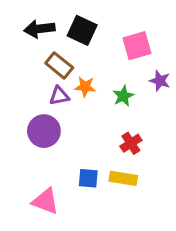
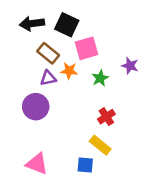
pink square: (137, 46) -> (87, 48), moved
blue square: (88, 178) -> (85, 165), moved
yellow rectangle: (123, 178) -> (100, 145), turned 30

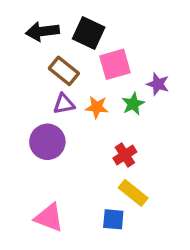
purple star: (130, 66) -> (158, 84), moved
orange star: (69, 71) -> (97, 107), moved
red cross: (106, 117) -> (125, 155), moved

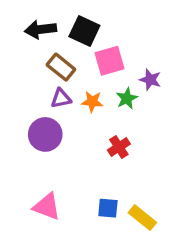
yellow rectangle: (133, 193) -> (142, 218), moved

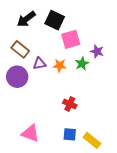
black arrow: (41, 29) -> (26, 19), turned -30
brown rectangle: (61, 67) -> (20, 49), moved
purple circle: (45, 134) -> (17, 77), moved
red cross: (119, 147) -> (70, 104), moved, turned -32

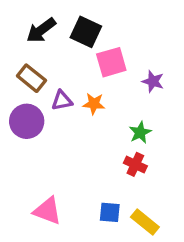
green star: (82, 64) -> (140, 132), moved
red cross: (70, 104) -> (135, 164), moved

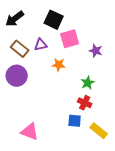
black arrow: (41, 30) -> (15, 19), moved
purple triangle: (62, 101) -> (41, 45), moved
blue square: (110, 212) -> (75, 121), moved
yellow rectangle: (145, 222) -> (99, 131), moved

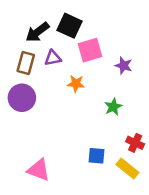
black arrow: (15, 19) -> (37, 32), moved
brown rectangle: (20, 49) -> (26, 63), turned 66
red cross: (85, 103) -> (135, 143), moved

